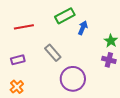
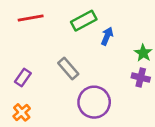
red line: (24, 27) -> (31, 18), moved
purple rectangle: (18, 60) -> (23, 78), turned -40

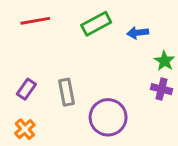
blue arrow: (107, 36) -> (138, 33), moved, turned -120
gray rectangle: (68, 68) -> (66, 92), moved, turned 30

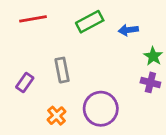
gray rectangle: (66, 92) -> (62, 70), moved
orange cross: (25, 129) -> (57, 116), moved

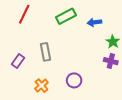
red line: (33, 19) -> (24, 14), turned -54
purple circle: (101, 109) -> (74, 80), size x0.6

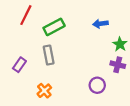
green rectangle: (66, 16) -> (54, 27), moved
purple circle: (74, 80) -> (97, 85), moved

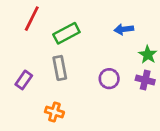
purple circle: (97, 85) -> (109, 79), moved
orange cross: (44, 91) -> (54, 112), turned -32

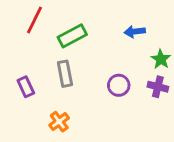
purple rectangle: (24, 80) -> (26, 87), turned -60
orange cross: (54, 112) -> (59, 122), turned 36

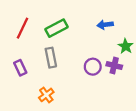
red line: (35, 20) -> (23, 28), moved
purple cross: (158, 87) -> (114, 66), moved

